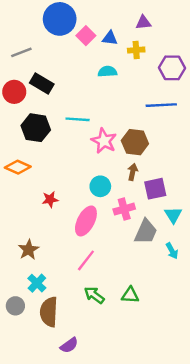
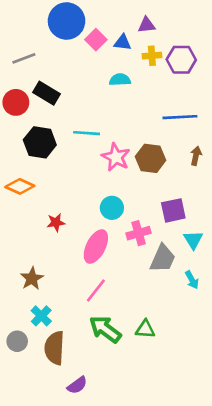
purple triangle: (143, 23) -> (147, 25), moved
purple hexagon: (172, 68) -> (181, 60), moved
brown arrow: (133, 172) -> (196, 156), moved
green arrow: (94, 295) -> (105, 329), size x1.4

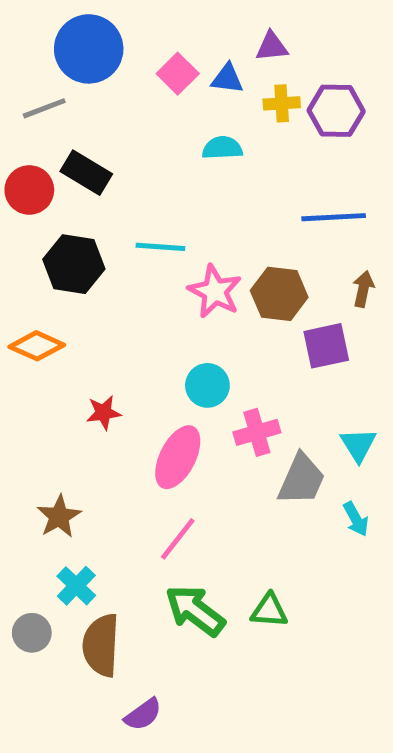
blue circle: (67, 21) -> (89, 49), moved
purple square: (173, 210) -> (326, 346), moved

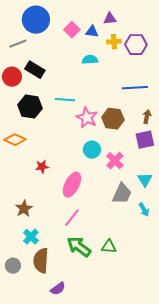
purple square: (326, 346) -> (145, 140), moved
cyan circle: (207, 385) -> (92, 150), moved
pink cross: (257, 432) -> (115, 161), moved, turned -30
gray circle: (32, 633) -> (13, 266), moved

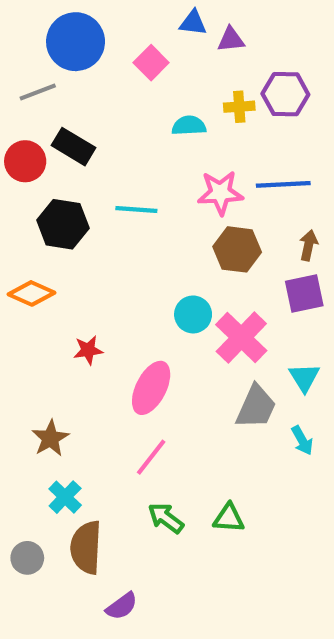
blue triangle: (92, 32) -> (193, 23), moved
yellow cross: (114, 42) -> (239, 107), moved
pink star: (87, 118) -> (220, 193), moved, turned -30
pink cross: (115, 161) -> (241, 338), size x1.4
green arrow: (79, 247) -> (166, 518), size x0.7

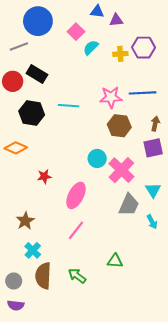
cyan semicircle: (189, 126) -> (91, 48), moved, turned -42
green arrow: (166, 518) -> (77, 276), moved
purple semicircle: (122, 606) -> (16, 305), moved, turned 42

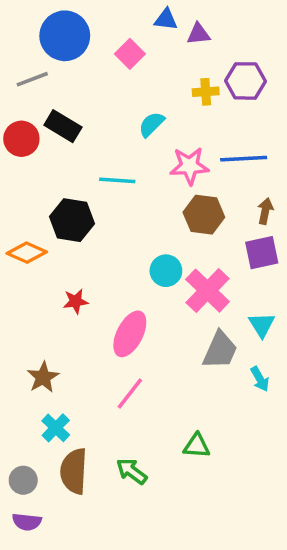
cyan semicircle: (91, 48) -> (151, 124), moved
black hexagon: (32, 113) -> (72, 220), moved

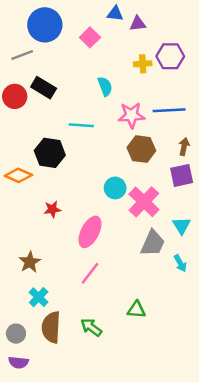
cyan semicircle: (151, 124) -> (105, 86), turned 114

